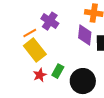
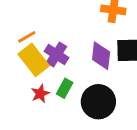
purple cross: (50, 21) -> (57, 54), moved
purple diamond: (85, 35) -> (101, 56), moved

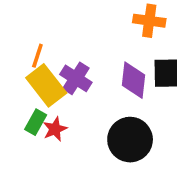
orange line: (27, 37) -> (37, 56), turned -42
green rectangle: (65, 88) -> (36, 122), moved

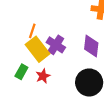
green rectangle: (36, 122) -> (21, 72), moved

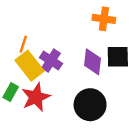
red star: (43, 76) -> (36, 97), size x1.6

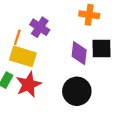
purple cross: (51, 61) -> (40, 27), moved
yellow rectangle: (30, 66) -> (23, 56), turned -35

